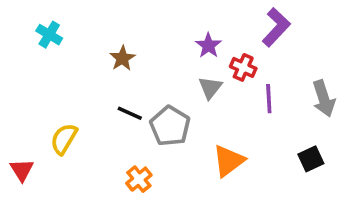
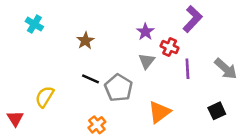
gray arrow: (324, 99) -> (226, 69), turned -30

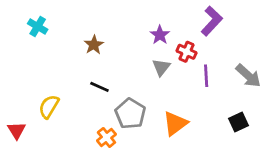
gray pentagon: (119, 88) -> (130, 114), moved

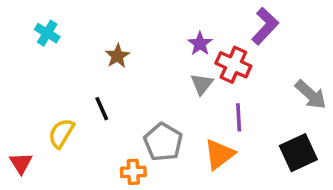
red cross: (186, 52) -> (233, 65), size x1.4
purple line: (206, 76) -> (239, 117), moved
black line: (99, 87) -> (102, 109), moved, turned 42
black square: (238, 122) -> (298, 153), size x1.5
orange cross: (106, 137) -> (133, 172), turned 36

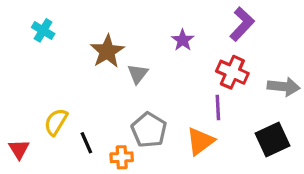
brown star: (117, 56) -> (107, 51), size x1.5
red cross: (233, 65) -> (232, 72), moved
gray triangle: (202, 84) -> (138, 74), moved
gray arrow: (311, 95) -> (284, 87), turned -36
black line: (102, 109) -> (86, 143), moved

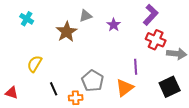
red cross: (232, 72) -> (156, 40), moved
gray triangle: (138, 74) -> (86, 16), moved, turned 32
yellow semicircle: (56, 122) -> (35, 64), moved
red triangle: (19, 149) -> (12, 93), turned -40

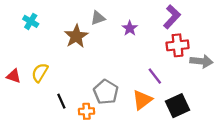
red cross: (156, 40) -> (178, 45), turned -30
purple line: (136, 67) -> (155, 76), turned -35
black square: (170, 87) -> (178, 106), moved
red triangle: (12, 93) -> (14, 76), moved

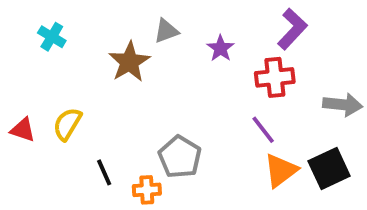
red cross: (178, 45) -> (275, 77), moved
orange triangle: (142, 100) -> (281, 170), moved
black square: (178, 106) -> (329, 169), moved

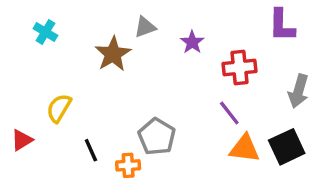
purple L-shape: (292, 29) -> (282, 25), moved, turned 138
gray arrow: (343, 105) -> (299, 91), turned 100
red triangle: (23, 130) -> (22, 140), moved, turned -50
orange triangle: (281, 170) -> (245, 148), turned 44

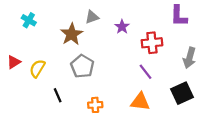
gray pentagon: (157, 137) -> (82, 66), moved
red triangle: (22, 140) -> (14, 62), moved
orange triangle: (245, 148) -> (140, 102), moved
orange cross: (128, 165) -> (95, 105), moved

